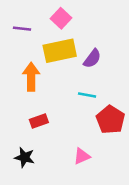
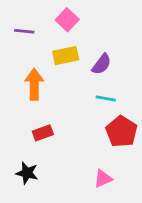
yellow rectangle: (60, 51) -> (66, 56), size x0.7
cyan line: (87, 95) -> (106, 99), moved
pink triangle: (82, 156) -> (103, 179), moved

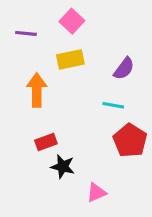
purple semicircle: (102, 64) -> (124, 69), moved
black star: (27, 173) -> (63, 167), moved
pink triangle: (103, 179) -> (96, 193), moved

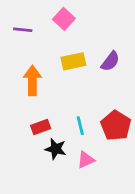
yellow rectangle: (70, 59) -> (73, 61), moved
cyan line: (113, 105) -> (80, 126), moved, turned 66
pink triangle: (96, 193) -> (86, 160), moved

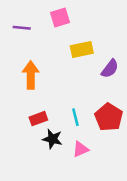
pink square: (64, 19) -> (60, 18), turned 30
yellow rectangle: (73, 61) -> (82, 49), moved
purple semicircle: (110, 61) -> (110, 69), moved

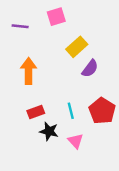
yellow rectangle: (82, 49) -> (77, 47), turned -30
purple semicircle: (110, 69) -> (90, 69), moved
pink triangle: (81, 149) -> (76, 141), turned -49

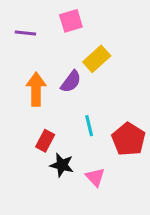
purple semicircle: (90, 69) -> (71, 82), moved
cyan line: (71, 111) -> (89, 126), moved
red rectangle: (36, 112) -> (45, 141), turned -42

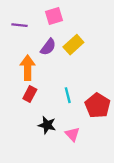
purple semicircle: (71, 82) -> (48, 47), moved
red rectangle: (45, 141) -> (30, 94), moved

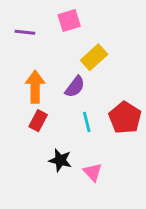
purple semicircle: (48, 47) -> (75, 87), moved
red pentagon: (98, 106) -> (125, 118), moved

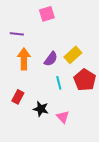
purple line: (25, 32) -> (17, 34), moved
yellow rectangle: (94, 57) -> (73, 55), moved
red rectangle: (38, 121) -> (18, 97), moved

